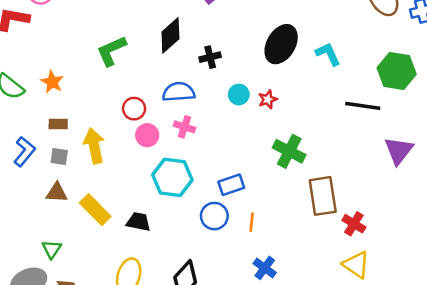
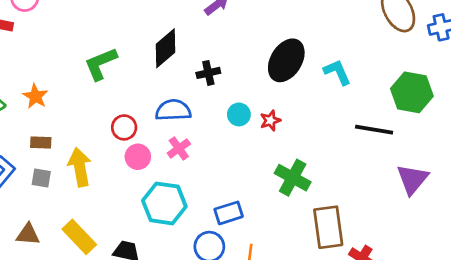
pink cross: (185, 127) -> (179, 149), turned 35
brown triangle: (57, 193) -> (28, 234), moved

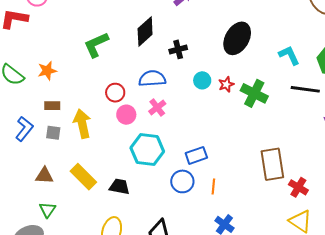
cyan L-shape: (337, 72) -> (289, 55), moved
orange star: (35, 96) -> (47, 71), turned 30
green cross: (293, 178) -> (254, 93), moved

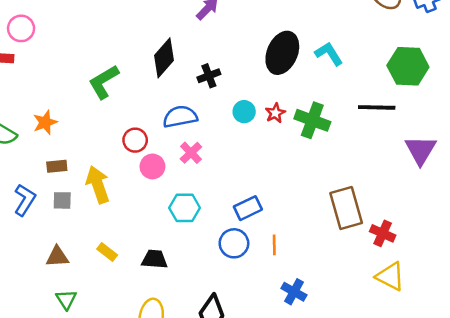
cyan L-shape: (289, 55) -> (329, 54), moved
cyan hexagon: (147, 150) -> (185, 208), size x0.7
yellow rectangle: (83, 177) -> (107, 252), size x0.6

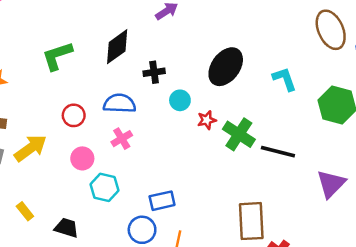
cyan L-shape: (329, 54) -> (285, 79), moved
black line: (377, 107) -> (278, 152), moved
cyan circle: (244, 112) -> (180, 100), moved
pink circle: (152, 166) -> (82, 158), moved
yellow arrow: (98, 185) -> (30, 148), turned 60

